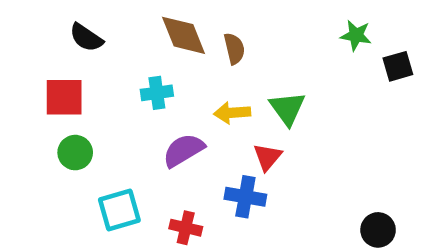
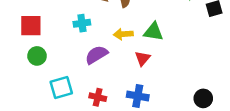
green triangle: (287, 108) -> (154, 32), turned -45
blue cross: (245, 197) -> (138, 96), moved

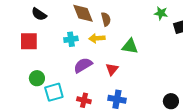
yellow arrow: (123, 34) -> (97, 38), moved
green circle: (37, 56) -> (37, 78), moved
red triangle: (143, 58) -> (112, 69), moved

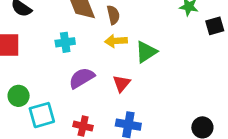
yellow arrow: (97, 38) -> (116, 41), moved
green triangle: (130, 46) -> (146, 52), turned -42

